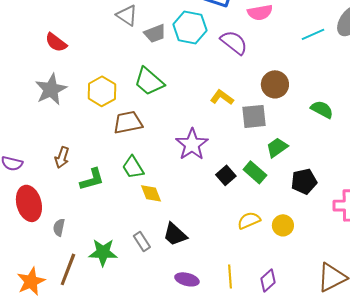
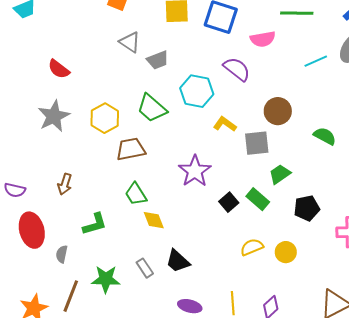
cyan hexagon: (190, 27) -> (197, 91), moved
green L-shape: (92, 179) -> (95, 224), moved

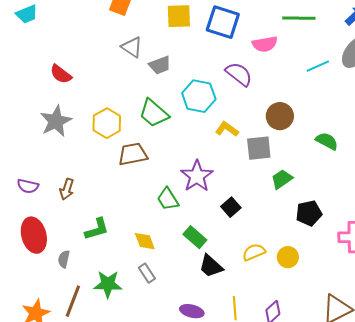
purple semicircle: (15, 190) -> (28, 186), moved
green trapezoid: (136, 194) -> (168, 199), moved
green rectangle: (258, 199) -> (195, 237), moved
yellow diamond: (154, 220) -> (145, 241), moved
black trapezoid: (178, 261) -> (211, 266), moved

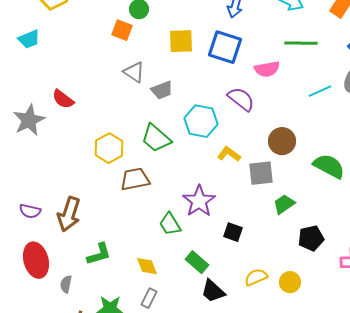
gray star: (56, 121) -> (29, 120), moved
green semicircle: (327, 141) -> (329, 166), size x1.4
brown arrow: (67, 189) -> (69, 214), size x1.6
black square: (231, 207) -> (233, 232), turned -30
gray rectangle: (147, 273) -> (149, 298), turned 60

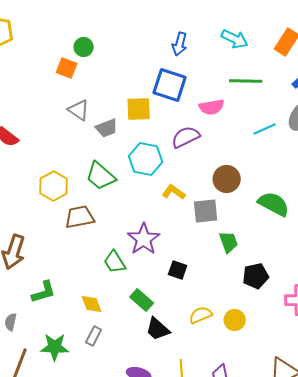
yellow square: (181, 41) -> (139, 109), moved
purple semicircle: (241, 99) -> (186, 137), turned -64
green trapezoid: (284, 204) -> (229, 242), turned 105

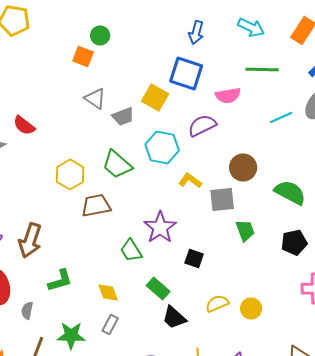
yellow square: (139, 109) -> (155, 97), turned 32
black pentagon: (256, 276) -> (294, 242), moved

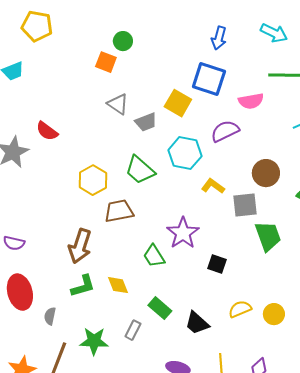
green trapezoid: (245, 230) -> (268, 236), size x1.4
brown arrow: (30, 240) -> (80, 246), moved
green rectangle: (158, 288) -> (160, 308), moved
yellow diamond: (108, 292) -> (118, 285), moved

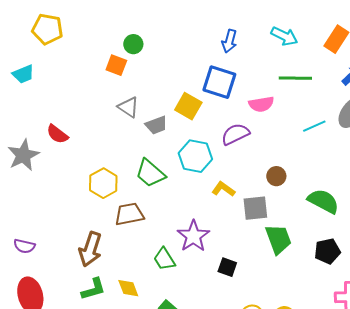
brown circle: (266, 173) -> (276, 176), size x0.7

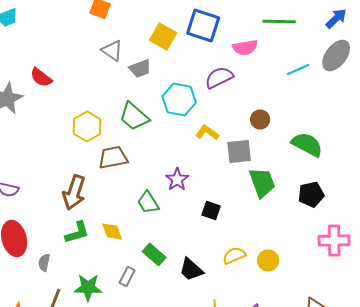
yellow square: (188, 106) -> (163, 36), moved
purple star: (193, 236) -> (177, 179), size x0.7

